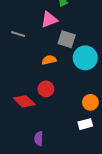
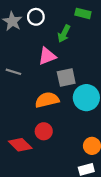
gray square: (67, 39) -> (66, 77), turned -30
orange semicircle: (49, 60) -> (47, 100), size x1.5

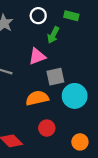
white circle: (36, 17) -> (38, 16), moved
red circle: (44, 131) -> (47, 128), moved

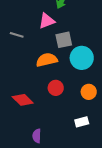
orange circle: (80, 142) -> (89, 92), moved

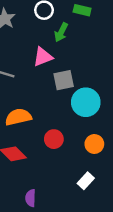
orange semicircle: (47, 60) -> (18, 117), moved
white rectangle: (82, 122) -> (86, 181), turned -32

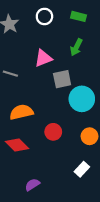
green arrow: (61, 32) -> (76, 47), moved
purple semicircle: (31, 198) -> (32, 185), turned 56

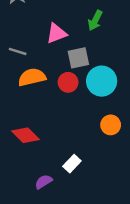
orange semicircle: (21, 112) -> (32, 77), moved
red circle: (53, 132) -> (68, 82), moved
white rectangle: (82, 169) -> (72, 164), moved

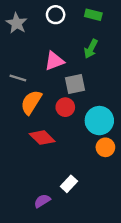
orange semicircle: (32, 77) -> (31, 102), turned -45
cyan circle: (102, 81) -> (99, 121), moved
red diamond: (25, 135) -> (42, 138), moved

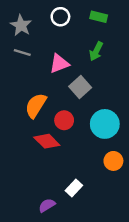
gray line: (18, 78) -> (22, 52), moved
gray square: (75, 84) -> (80, 87), turned -30
red circle: (65, 107) -> (64, 120), moved
orange circle: (105, 147) -> (113, 161), moved

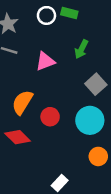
green rectangle: (99, 17) -> (69, 13), moved
gray square: (80, 87) -> (96, 84), moved
red diamond: (47, 141) -> (18, 137), moved

